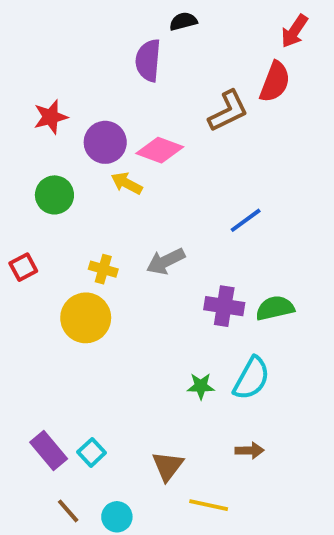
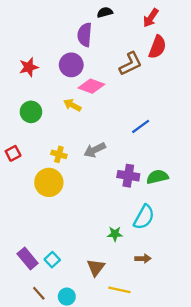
red arrow: (294, 31) -> (151, 18), moved
purple circle: (105, 142) -> (71, 65), moved
green star: (201, 386) -> (115, 234), moved

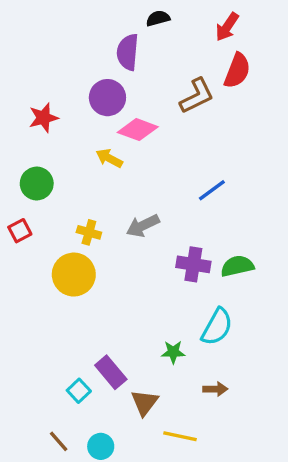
red star: (29, 67) -> (43, 118), moved
green circle: (31, 112) -> (37, 184), moved
purple rectangle: (28, 259) -> (111, 372), moved

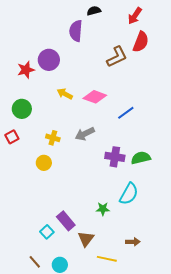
purple circle: (107, 98) -> (49, 60), moved
pink diamond: (138, 130) -> (95, 97), moved
yellow circle: (74, 275) -> (44, 163), size x0.6
brown arrow: (215, 389) -> (133, 242), moved

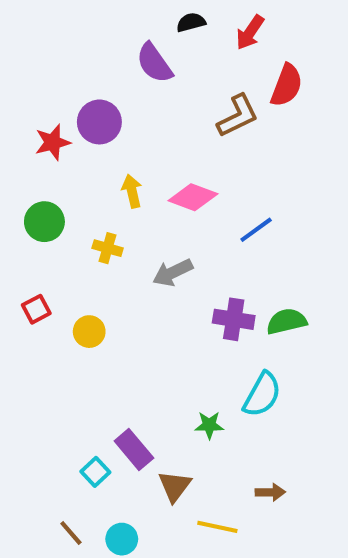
red arrow: (135, 16) -> (250, 32), moved
purple semicircle: (76, 31) -> (154, 63), turned -40
yellow arrow: (65, 94) -> (132, 191), turned 49
red square: (12, 137) -> (36, 309), moved
yellow cross: (53, 138) -> (108, 248), moved

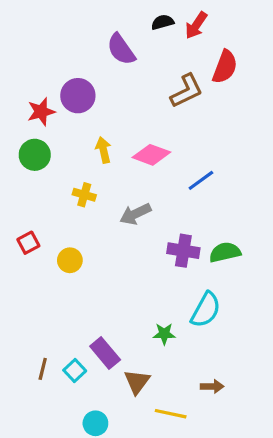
black semicircle: (191, 22) -> (163, 22), moved
green circle: (44, 222) -> (35, 155), moved
brown line: (71, 533) -> (43, 369), moved, turned 55

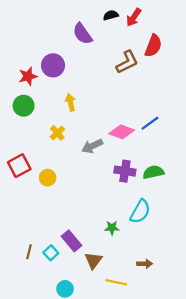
pink diamond: (151, 155) -> (122, 132), moved
blue line: (201, 180) -> (150, 123), moved
yellow cross: (84, 195) -> (57, 133), turned 32
red square: (28, 243) -> (19, 166), size x1.5

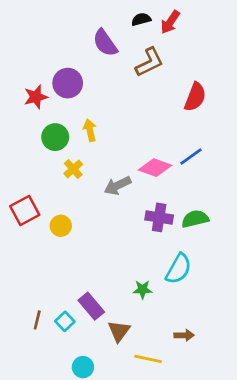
red semicircle: (153, 46) -> (195, 97), moved
brown L-shape: (127, 62) -> (149, 62), moved
green circle: (24, 106) -> (55, 137), moved

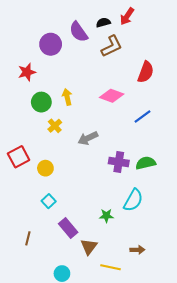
black semicircle: (141, 19) -> (103, 23), moved
purple circle: (68, 83) -> (51, 44), moved
pink diamond: (155, 168) -> (112, 96), moved
cyan square: (65, 321) -> (49, 201), moved

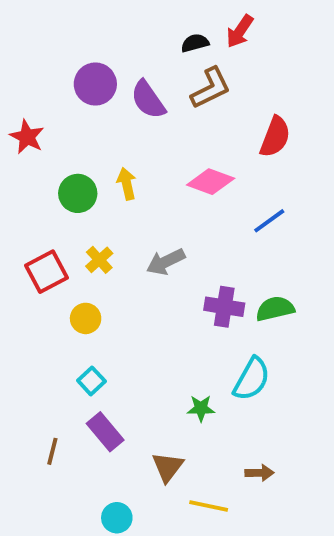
purple semicircle: (79, 32) -> (148, 100), moved
red star: (27, 72) -> (27, 137), moved, turned -30
yellow cross: (55, 126) -> (99, 260), moved
red square: (19, 157) -> (47, 272), moved
purple rectangle: (68, 228) -> (105, 432), moved

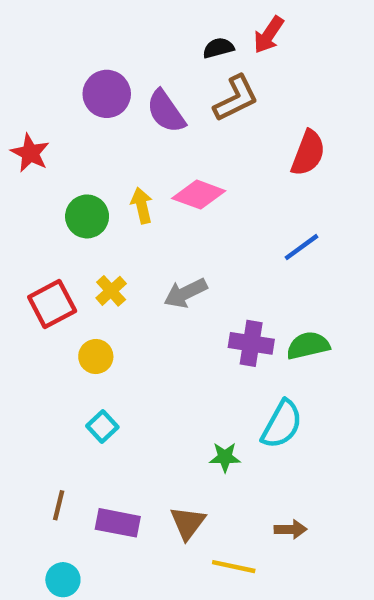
pink diamond: (211, 182) -> (199, 195), moved
purple rectangle: (105, 432) -> (118, 523), moved, turned -39
cyan circle: (117, 518) -> (63, 580), moved

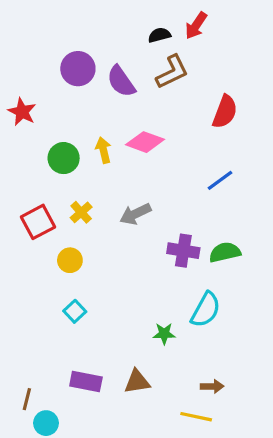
brown line: (59, 505) -> (27, 399), moved
brown triangle: (188, 523) -> (137, 382), turned 44
yellow line: (234, 567) -> (196, 417), moved

